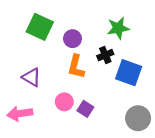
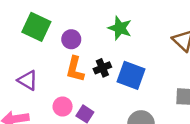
green star: (118, 28) -> (120, 28), turned 30
black cross: (105, 55) -> (102, 68), moved

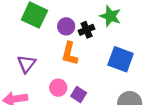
black cross: (102, 68) -> (87, 30), moved
purple triangle: (28, 80) -> (26, 64), turned 36

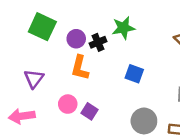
green star: (110, 16) -> (123, 28), turned -30
blue square: (121, 59) -> (134, 74), size x0.7

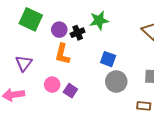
gray circle: (144, 121) -> (116, 82), moved

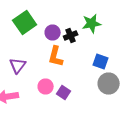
green square: (31, 19) -> (25, 22), turned 30

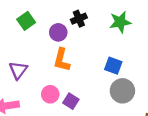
green square: (25, 22) -> (26, 21), size x0.7
green star: (92, 24) -> (120, 22), moved
black cross: (71, 36) -> (79, 19), moved

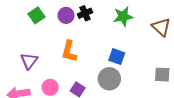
purple circle: (58, 32) -> (66, 15), moved
gray circle: (122, 91) -> (109, 79), moved
pink circle: (50, 94) -> (50, 87), moved

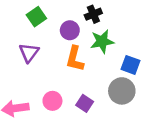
purple circle: (66, 15) -> (70, 30), moved
green star: (123, 16) -> (102, 41), moved
purple triangle: (29, 61) -> (29, 53), moved

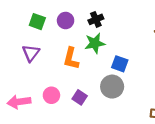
black cross: (93, 14) -> (96, 19), moved
green square: (36, 17) -> (37, 22), turned -35
purple circle: (70, 30) -> (66, 21), moved

